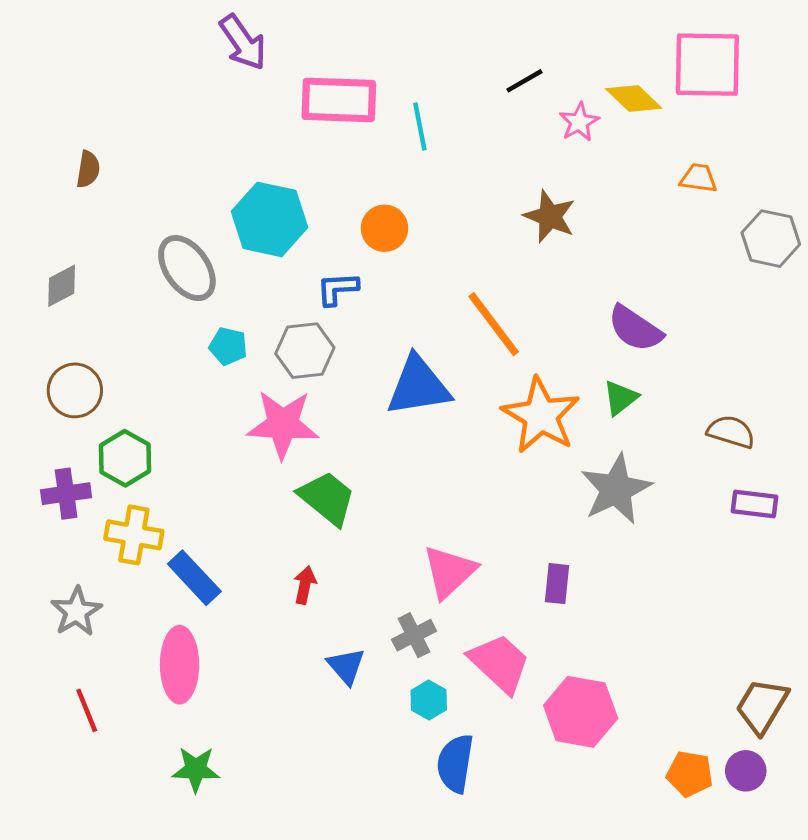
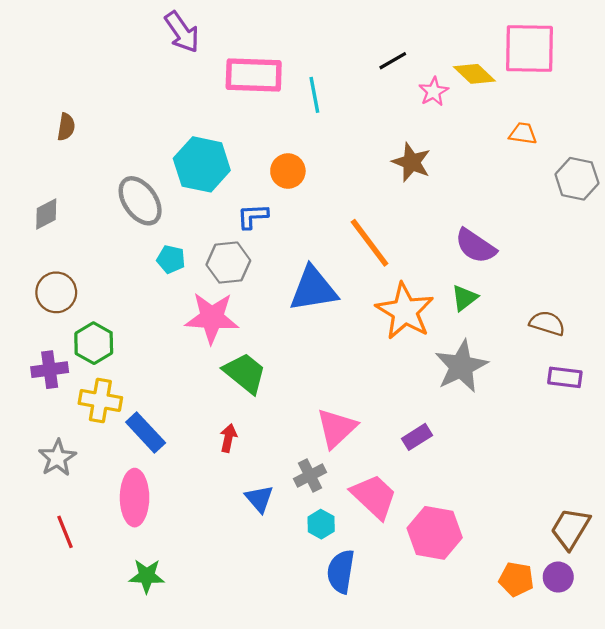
purple rectangle: (557, 584) -> (417, 437), turned 52

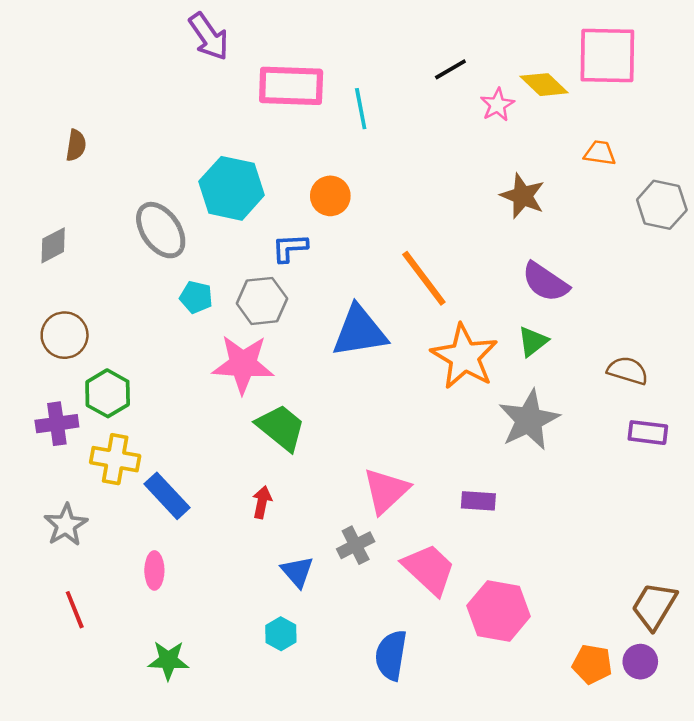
brown star: (411, 162) -> (523, 196), moved
purple rectangle: (417, 437) -> (478, 501), turned 36
pink ellipse: (135, 498) -> (154, 570), size x0.6
cyan hexagon: (321, 524) -> (281, 634), moved

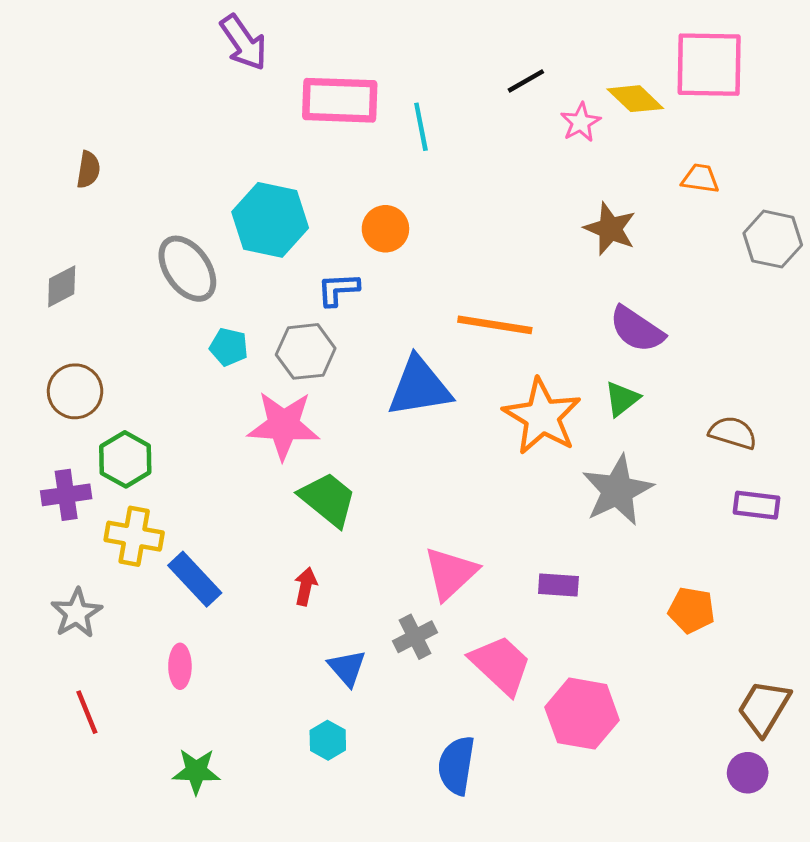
orange line: (424, 278) -> (495, 325), turned -44
orange pentagon: (592, 664) -> (691, 610), moved

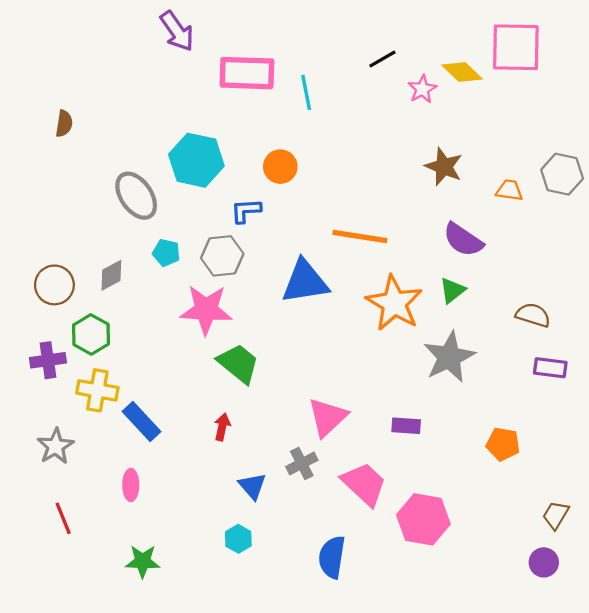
orange trapezoid: (700, 179) -> (509, 190), moved
gray diamond: (62, 286) -> (111, 275), moved
brown trapezoid: (764, 708) -> (556, 515), size x0.7

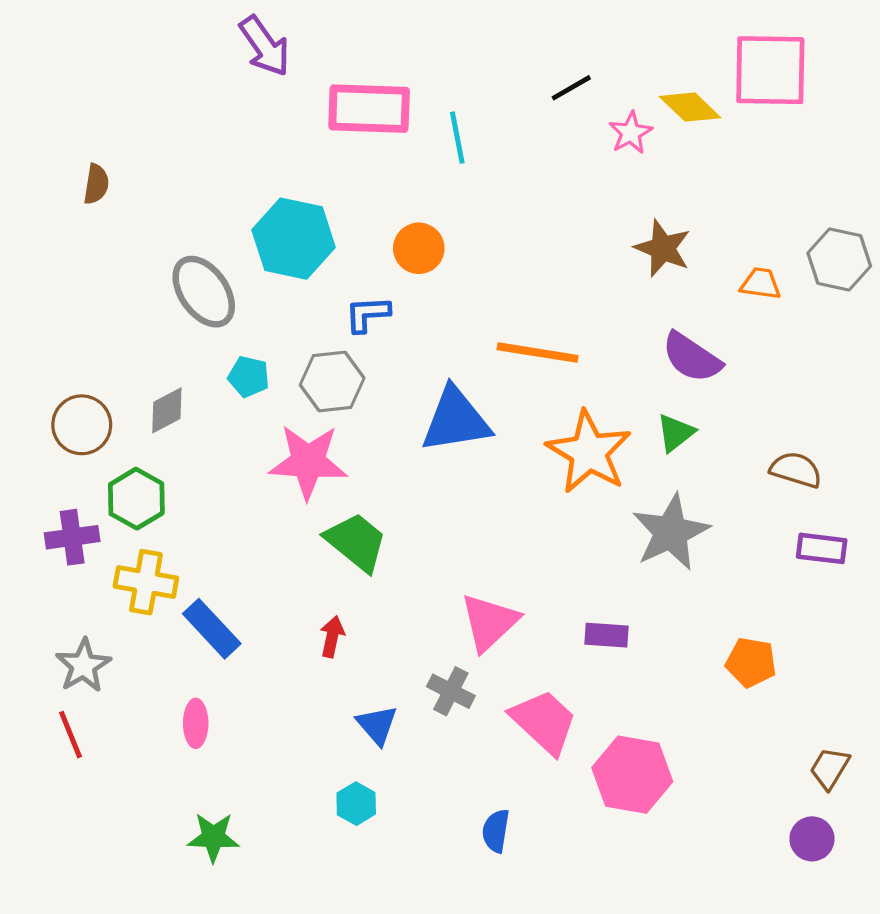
gray cross: (302, 463) -> (451, 691), turned -36
red line: (63, 518) -> (71, 735), moved
blue semicircle: (332, 557) -> (496, 831), size x0.7

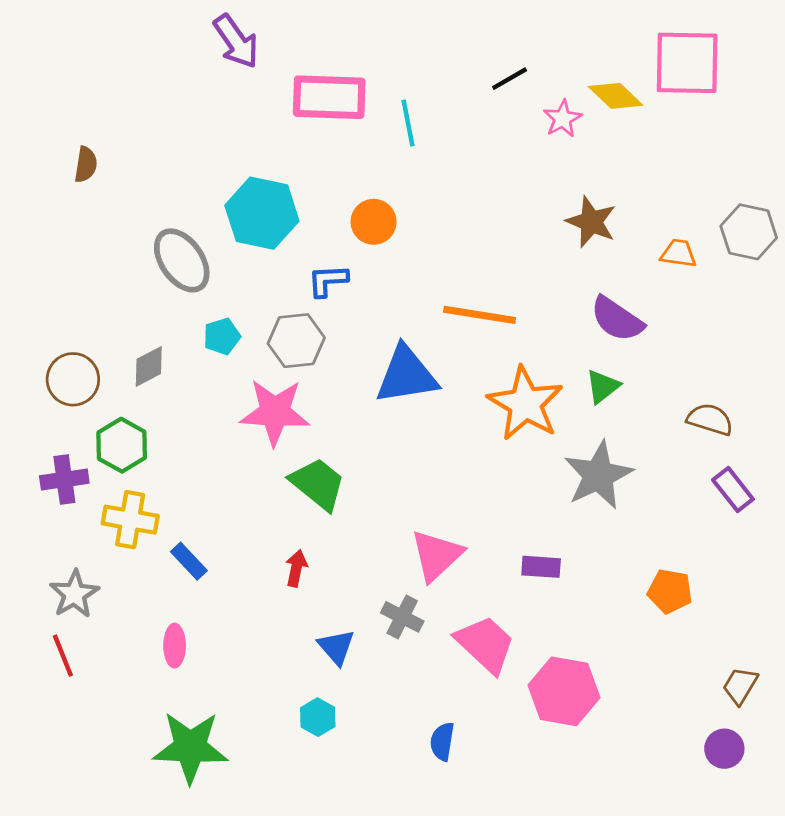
cyan pentagon: (249, 377) -> (222, 336), turned -30
purple rectangle: (822, 548) -> (733, 490), turned 45
blue rectangle: (212, 629) -> (189, 561), size x0.7
green star: (213, 837) -> (190, 747), size x1.6

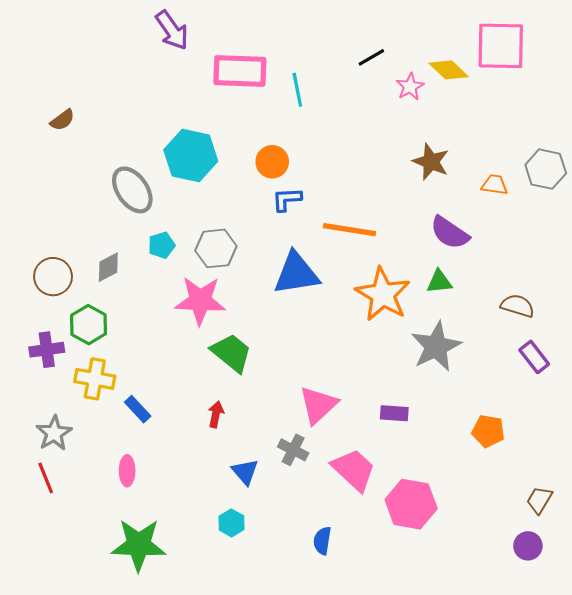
brown semicircle: (86, 165) -> (62, 120), turned 45
blue L-shape: (328, 281) -> (287, 199), moved
green triangle: (603, 386) -> (439, 282), turned 32

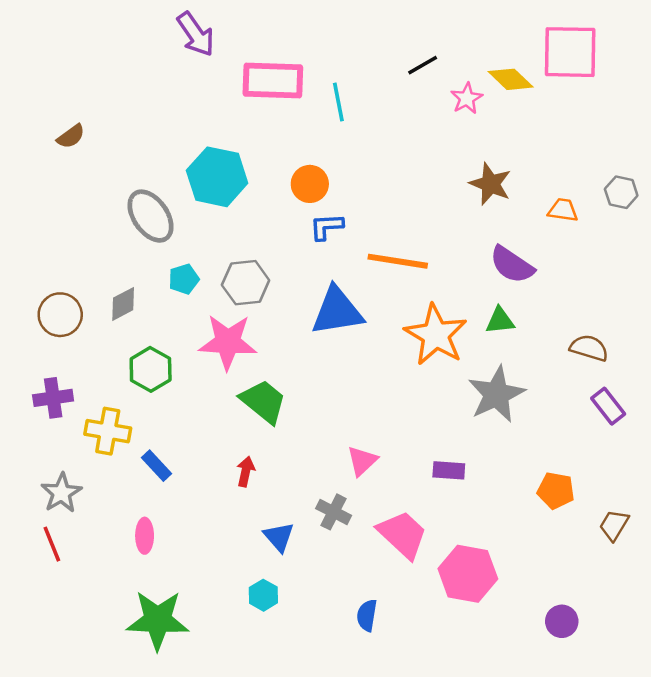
gray hexagon: (546, 169) -> (621, 192), size x0.7
green hexagon: (88, 325) -> (151, 369), moved
pink triangle: (318, 405) -> (362, 461), size x0.7
brown trapezoid: (539, 500) -> (614, 525), moved
purple circle: (528, 546) -> (562, 621), moved

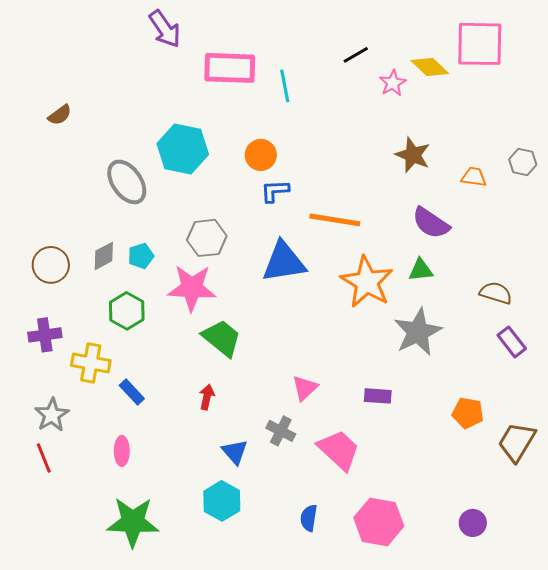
cyan pentagon: (184, 279) -> (141, 256), moved
brown trapezoid: (614, 525) -> (517, 442), size x1.5
pink hexagon: (468, 574) -> (379, 522), moved
cyan hexagon: (263, 595) -> (222, 501), size x1.5

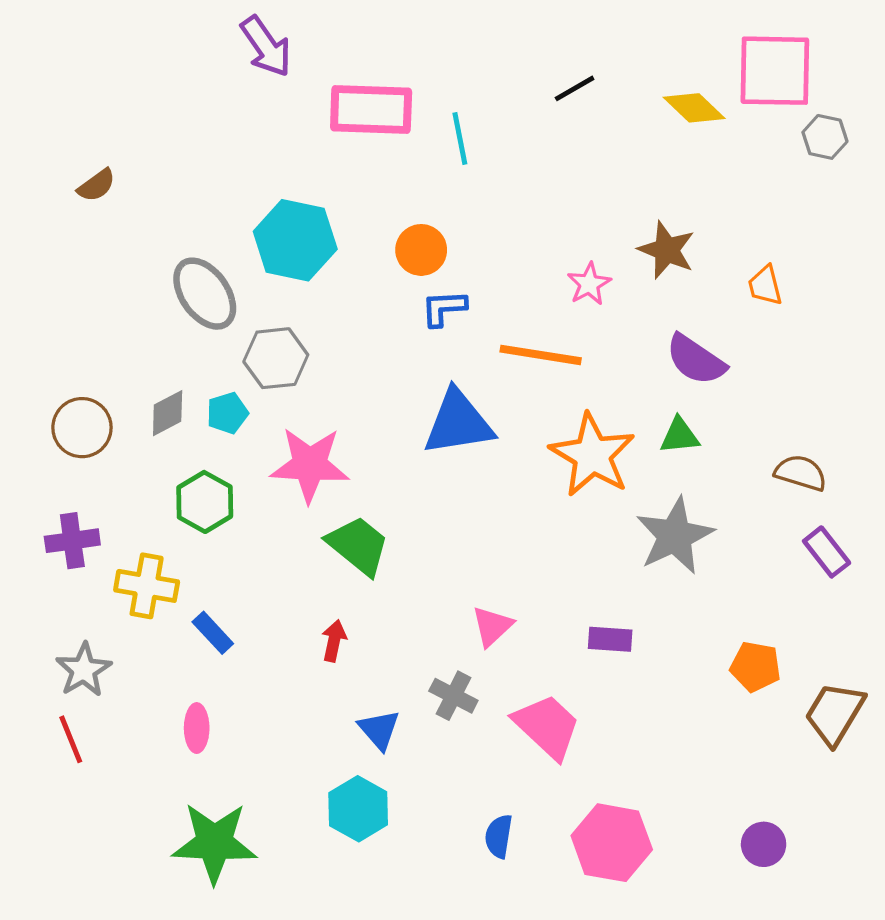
pink star: (393, 83) -> (589, 284), moved
gray hexagon: (523, 162) -> (825, 137), moved
orange trapezoid: (474, 177) -> (765, 285), turned -112
gray hexagon: (207, 238) -> (276, 358), moved

